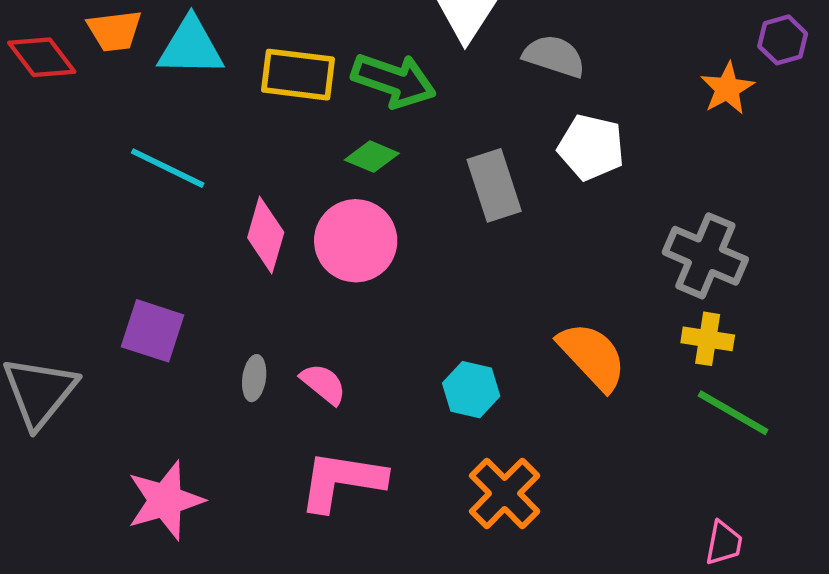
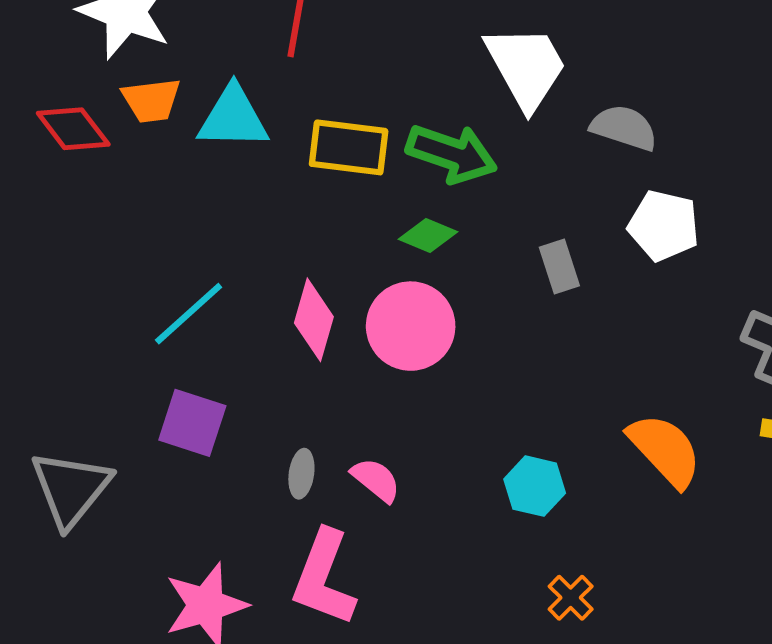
cyan line: (168, 168) -> (189, 314), moved, turned -68
gray rectangle: (494, 185) -> (559, 267), size x0.7
pink L-shape: (342, 481) -> (324, 578), moved, turned -78
orange cross: (505, 493) -> (571, 598), size x0.6

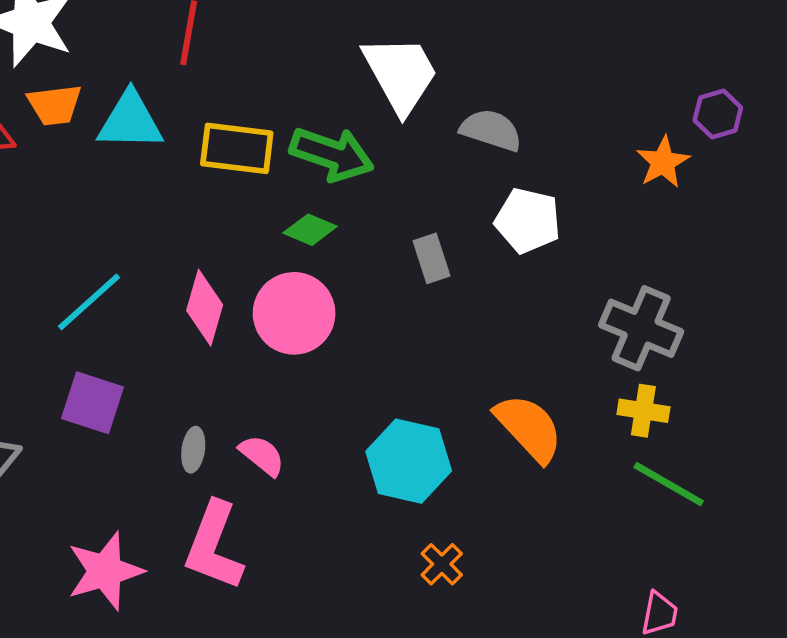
cyan hexagon: (535, 486) -> (409, 461), size x1.5

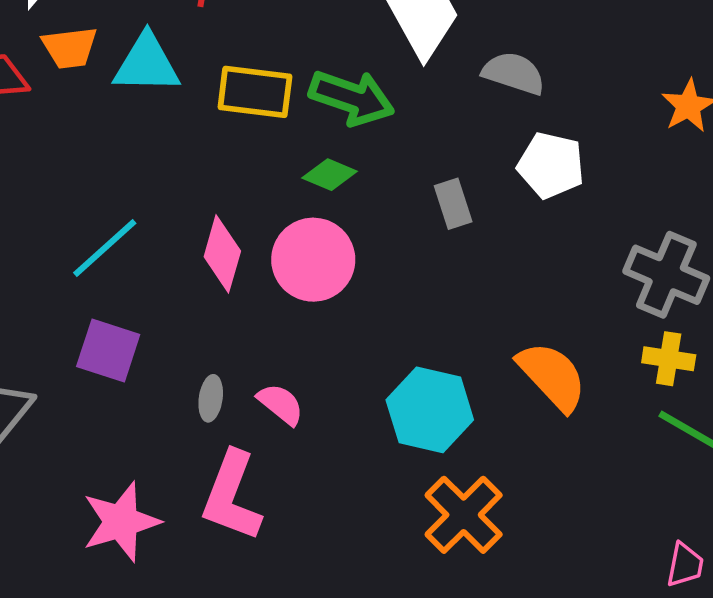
orange cross: (442, 564) -> (464, 515), size x1.8

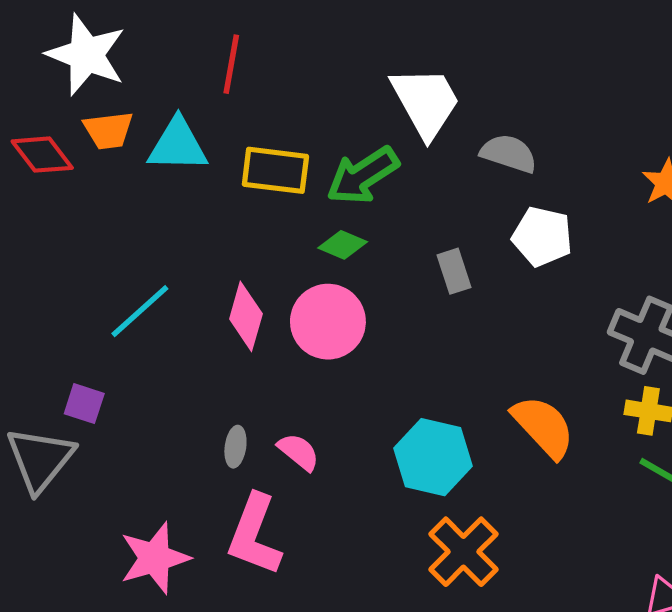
green arrow: (352, 98) -> (363, 176), turned 128
purple square: (108, 351) -> (84, 404), moved, size x0.7

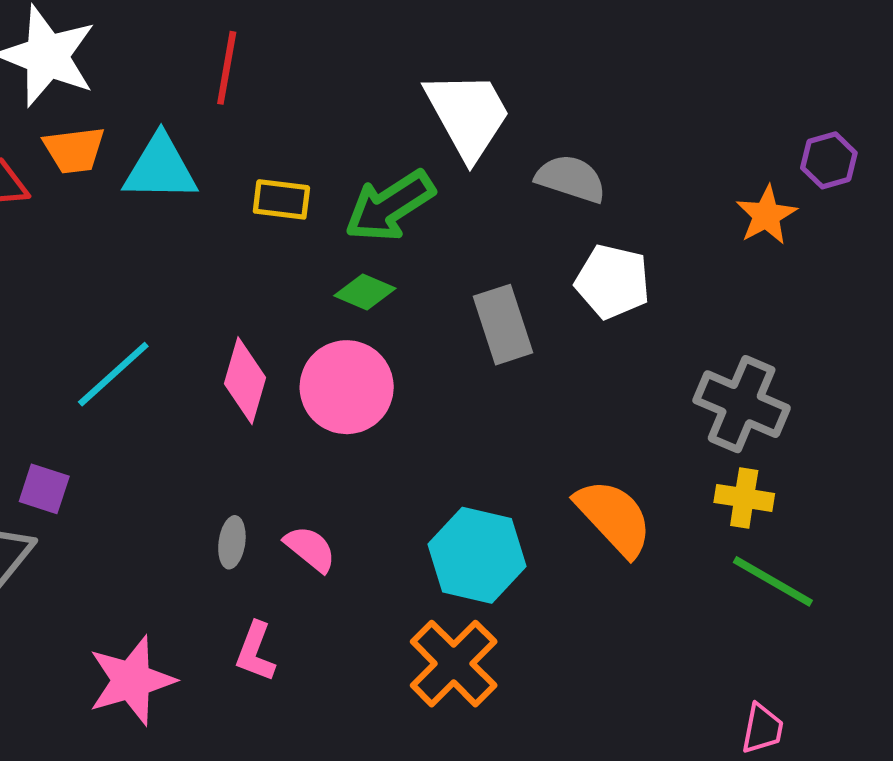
yellow rectangle: (275, 170) -> (281, 199), size x0.7
gray rectangle: (454, 271) -> (503, 325), size x1.4
pink L-shape: (254, 535) -> (255, 652), size x0.6
orange cross: (463, 552) -> (454, 664), moved

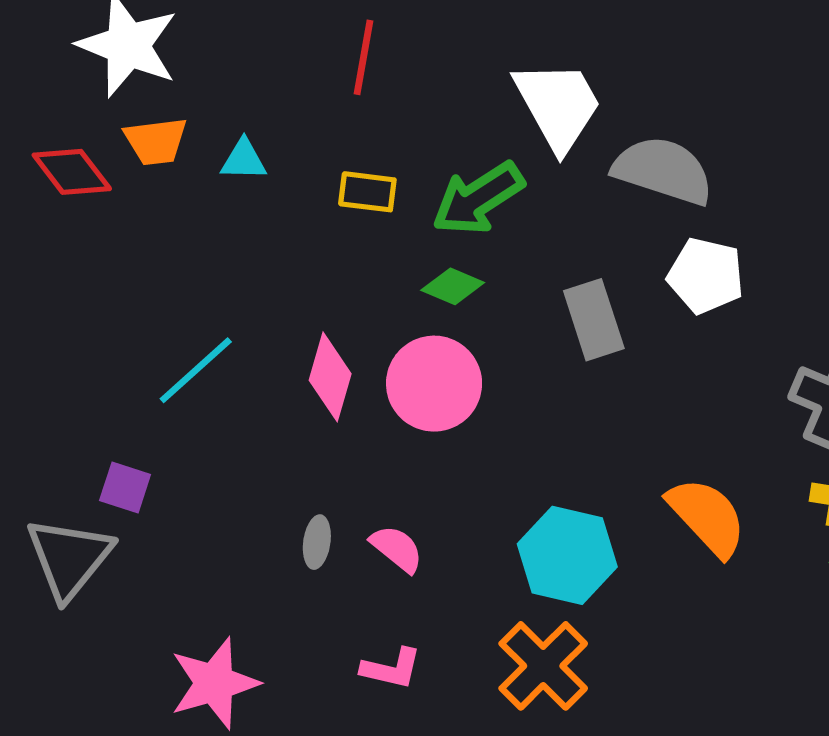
red line: (227, 68) -> (363, 57), moved
cyan triangle: (160, 168) -> (244, 160), size x0.6
gray semicircle: (571, 179) -> (663, 171), size x1.4
pink L-shape: (255, 652) -> (391, 669), moved, turned -98

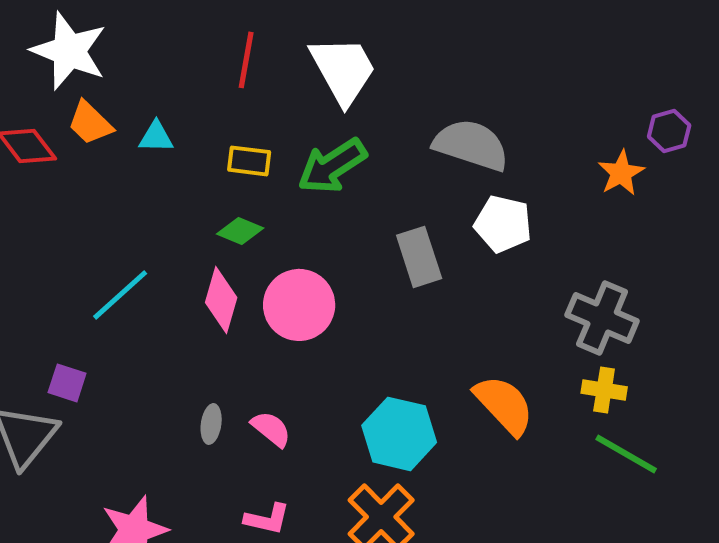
white trapezoid: (558, 105) -> (343, 70), moved
orange trapezoid: (156, 141) -> (90, 123), turned 51
green diamond: (453, 286) -> (240, 231), moved

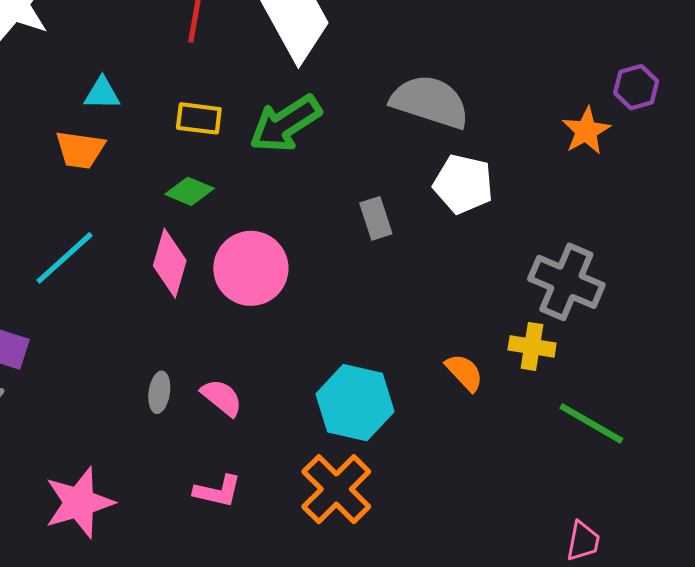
orange trapezoid: (90, 123) -> (80, 150), moved, turned -36
gray rectangle: (419, 257) -> (376, 218), size x0.7
yellow cross: (604, 390) -> (532, 346), moved
orange semicircle: (504, 405) -> (464, 372), size x0.6

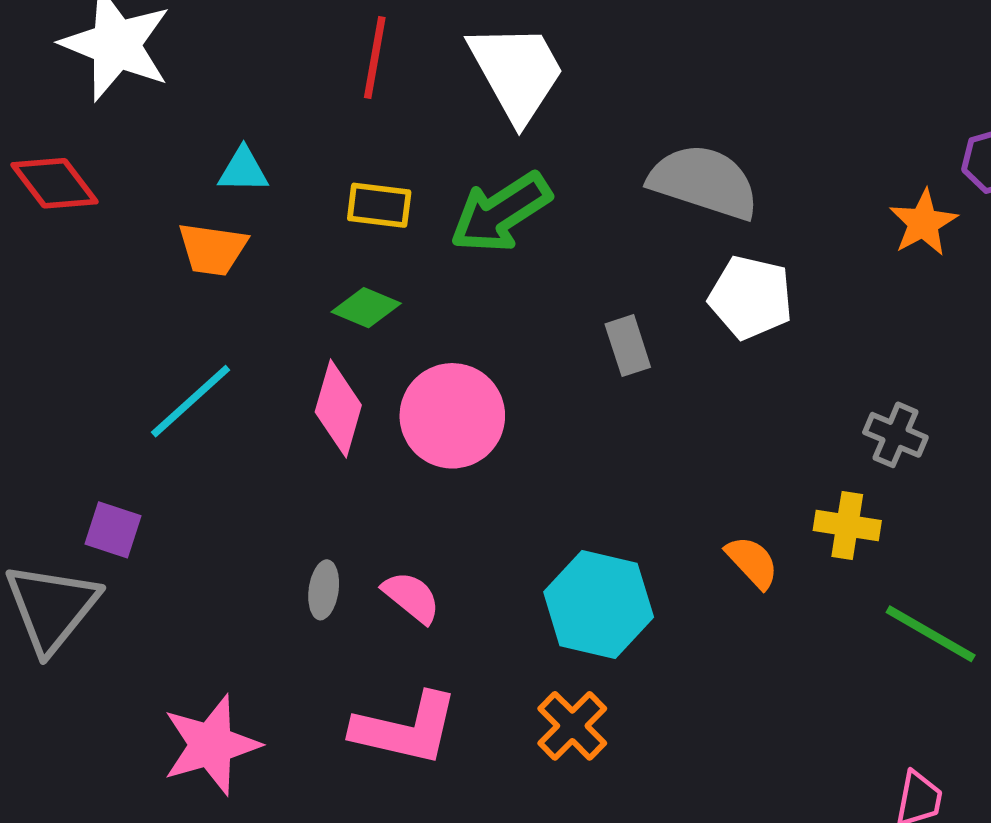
gray cross: (566, 282) -> (895, 435), size x0.6
orange cross: (336, 489) -> (572, 726), size x0.7
pink L-shape: (218, 491) -> (406, 729), size x1.6

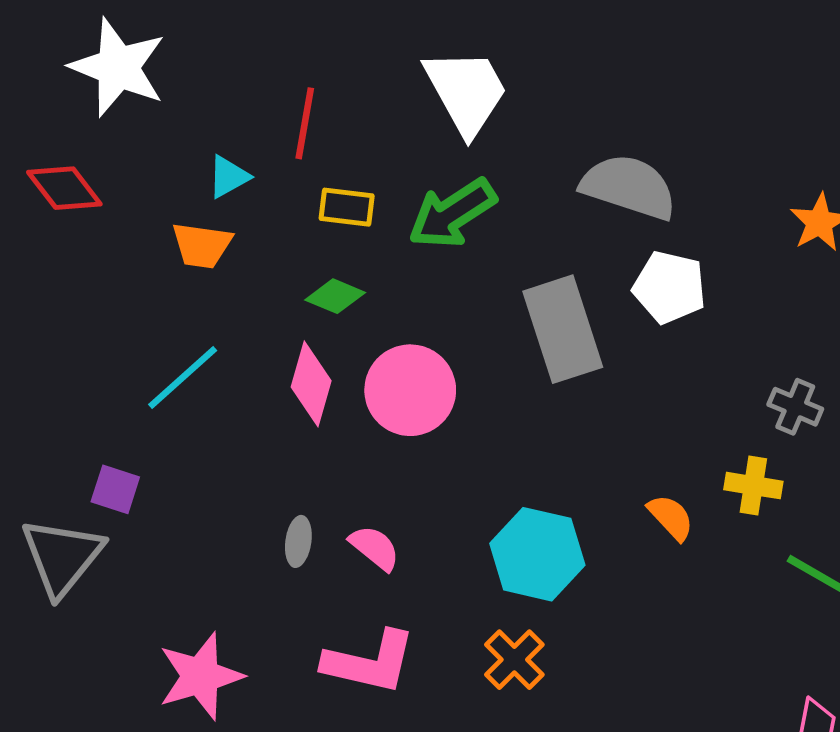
red line: (375, 58) -> (305, 123), moved
cyan triangle: (243, 170) -> (228, 177), turned -30
gray rectangle: (628, 346) -> (563, 329), size x2.0

